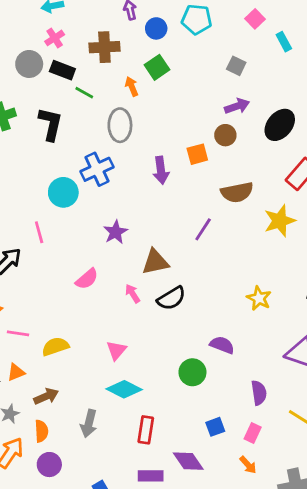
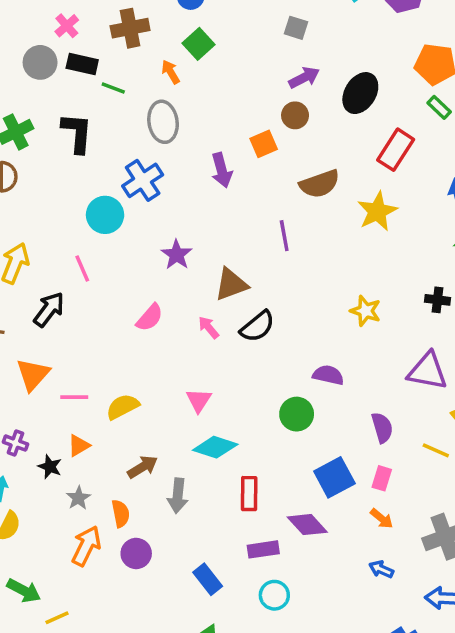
purple line: (203, 229) -> (284, 236), turned -35
brown arrow: (46, 396) -> (143, 467), moved
blue square: (215, 427) -> (334, 477), size x1.6

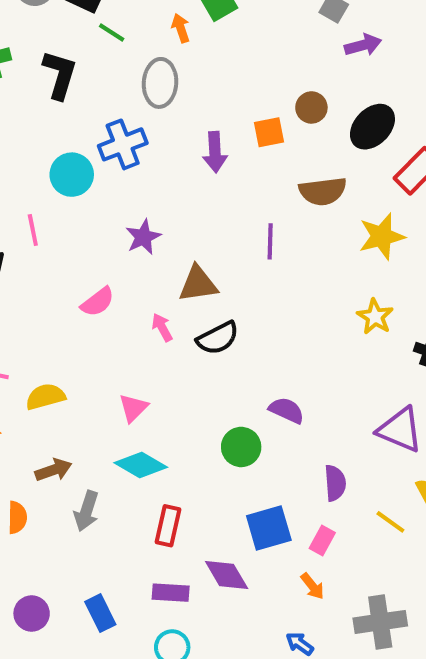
purple arrow: (304, 77) -> (363, 45), moved
black ellipse: (360, 93) -> (372, 127), moved
yellow star: (366, 311) -> (375, 317), moved
purple circle: (136, 553) -> (32, 614), moved

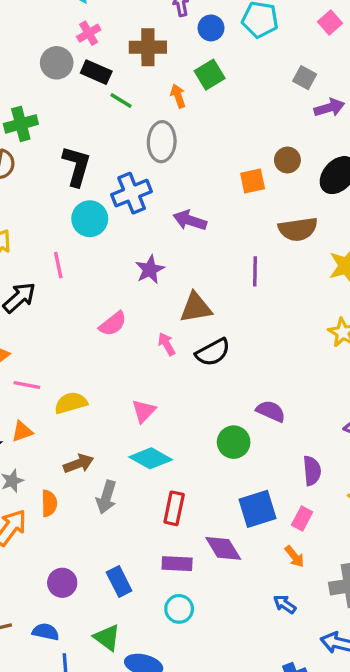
black L-shape: (60, 75) -> (77, 166), moved
purple arrow: (215, 152) -> (190, 220), moved, turned 112

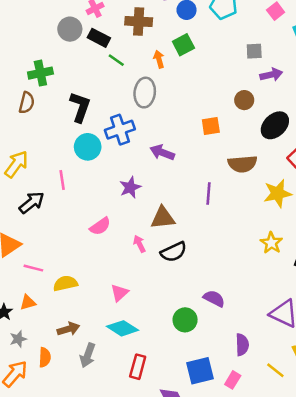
gray square: (305, 78) -> (254, 51), turned -35
brown circle: (287, 160) -> (244, 100), moved

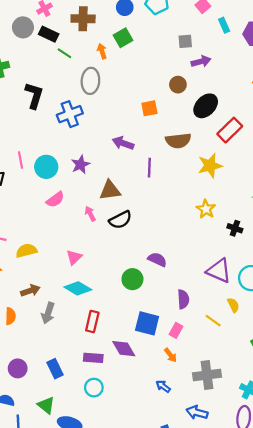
cyan circle: (88, 147) -> (46, 167), moved
purple arrow: (162, 153) -> (123, 143), moved
blue square: (200, 371) -> (147, 323), turned 30

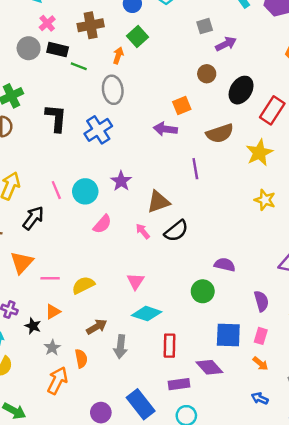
orange arrow: (102, 51) -> (118, 56), turned 48
purple arrow: (123, 143) -> (165, 129), moved
blue rectangle: (55, 369) -> (141, 404), size x1.4

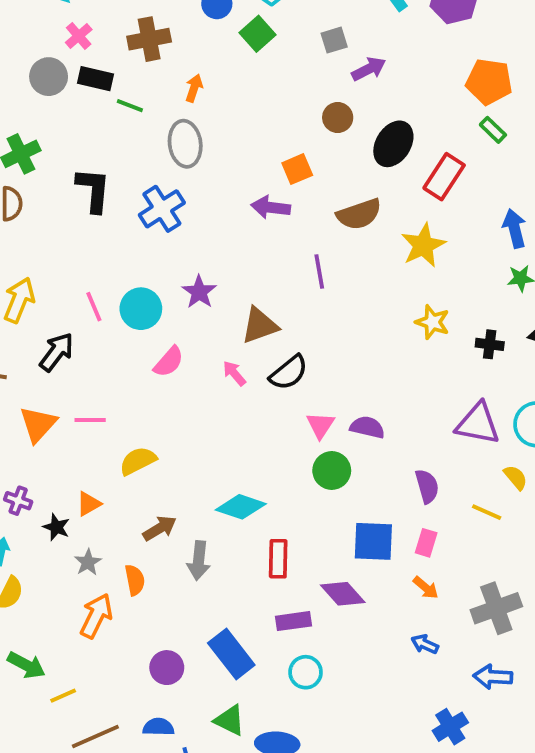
green square: (138, 36) -> (257, 34), moved
pink line: (50, 278) -> (90, 420), moved
pink triangle: (136, 281) -> (320, 425), moved

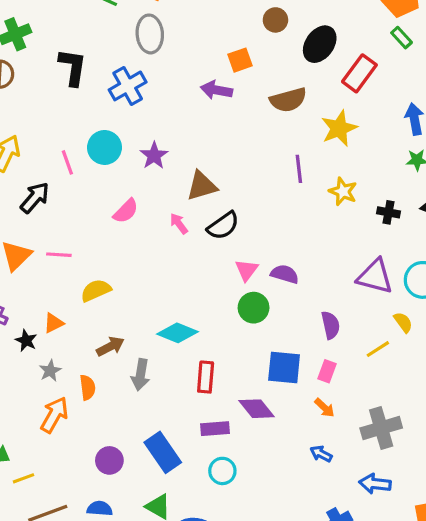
purple line: (319, 272) -> (299, 169), moved
cyan circle: (141, 309) -> (104, 147), moved
yellow line: (487, 512) -> (378, 349), turned -60

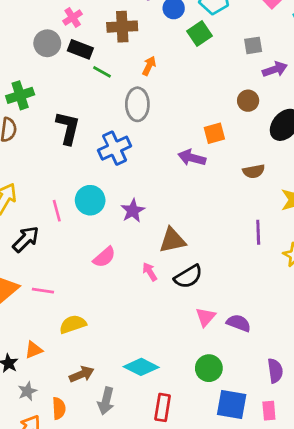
brown semicircle: (288, 100) -> (254, 171), size x0.7
green circle: (254, 308) -> (209, 368), moved
pink rectangle: (327, 371) -> (269, 411), turned -30

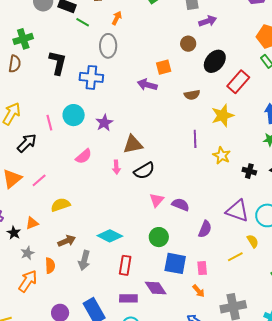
blue cross: (115, 148) -> (91, 77), turned 30
pink arrow: (150, 272) -> (116, 167), turned -152
pink line: (43, 291) -> (39, 180), turned -49
purple semicircle: (275, 371) -> (205, 229), moved, turned 30

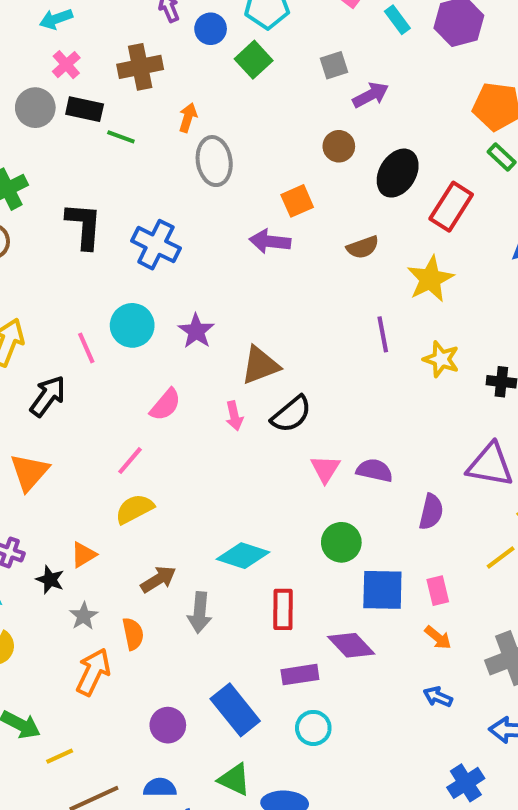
gray ellipse: (108, 46) -> (214, 161), moved
blue cross: (91, 77) -> (156, 245), turned 30
pink line: (39, 180) -> (130, 461), moved

